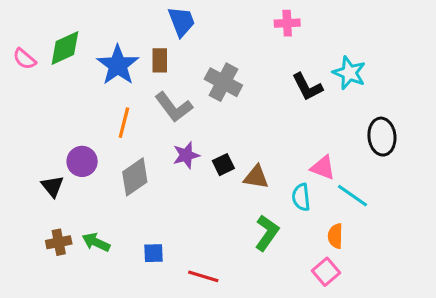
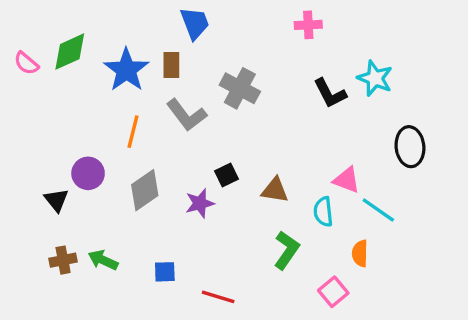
purple star: (186, 155) -> (200, 203), moved
black square: (223, 165) -> (226, 175), moved
pink square: (326, 272) -> (333, 292), moved

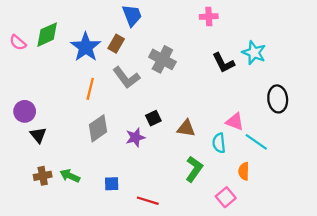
brown rectangle: (171, 65) -> (116, 44), turned 30
purple circle: (88, 173) -> (25, 111), moved

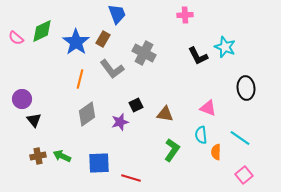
cyan line: (256, 142) -> (240, 138), moved
cyan semicircle: (219, 143) -> (201, 135), moved
blue square: (112, 184) -> (99, 163), size x1.6
pink square: (226, 197) -> (244, 175), moved

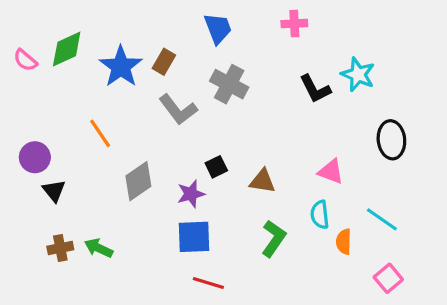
blue trapezoid: (117, 14) -> (218, 28), moved
orange line: (80, 79) -> (100, 133), moved, turned -48
blue square: (99, 163) -> (194, 237), moved

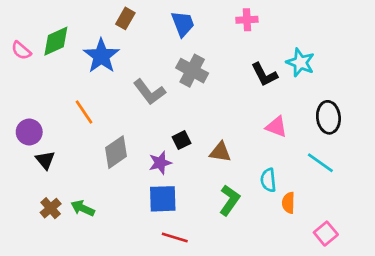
brown rectangle: (164, 62) -> (125, 18), moved
pink triangle: (331, 172) -> (276, 127), moved
cyan line: (382, 219) -> (320, 163), moved
brown cross: (60, 248) -> (51, 208), turned -30

